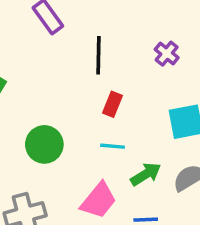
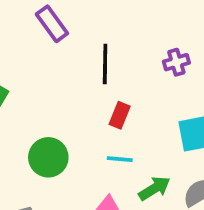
purple cross: (167, 54) -> (176, 62), turned 35

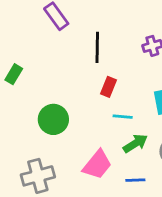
cyan line: (120, 159) -> (123, 117), moved

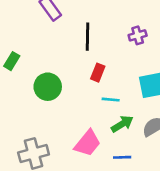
green circle: (53, 119) -> (48, 87), moved

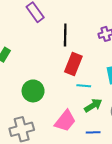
red rectangle: (98, 73) -> (73, 64), size x1.5
green circle: (48, 87) -> (33, 91), moved

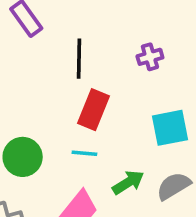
cyan line: (84, 86) -> (84, 153), moved

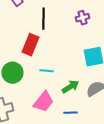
red rectangle: (94, 110) -> (30, 45), moved

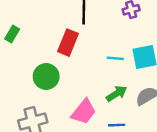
cyan line: (46, 71) -> (115, 58), moved

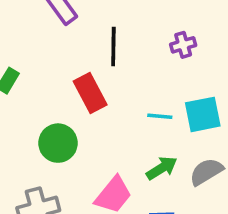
red rectangle: (68, 43) -> (90, 93), turned -50

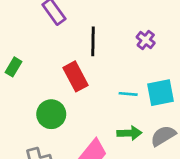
purple cross: (183, 45) -> (146, 40), turned -36
green arrow: (162, 168) -> (129, 133), turned 30

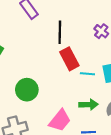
red rectangle: (76, 76) -> (69, 59), moved

